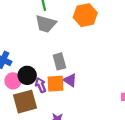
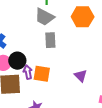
gray rectangle: (59, 61) -> (50, 40), moved
purple triangle: (70, 80) -> (81, 76), moved

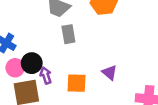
orange square: (42, 74) -> (76, 83), moved

